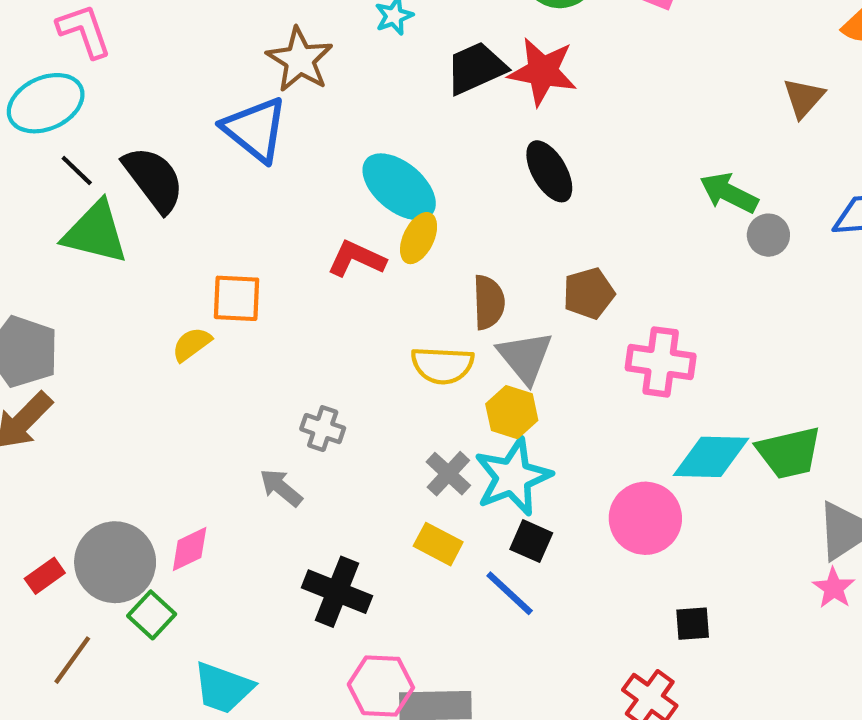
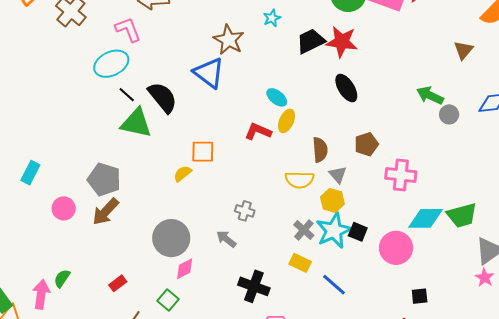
cyan ellipse: (399, 187) -> (277, 97), size x0.6
gray triangle: (525, 357) -> (338, 175), size x0.7
black square: (531, 541) -> (358, 232), moved
gray circle: (115, 562) -> (171, 238), moved

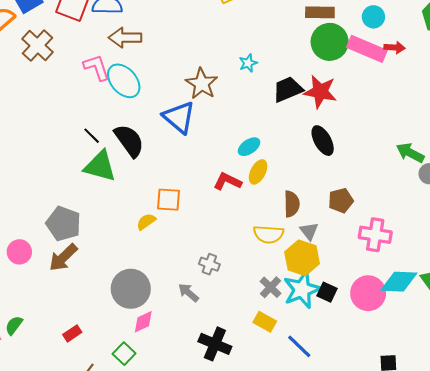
cyan ellipse: (111, 64) -> (124, 81), moved, turned 72
cyan ellipse: (277, 97) -> (249, 147), turned -75
yellow hexagon: (332, 200) -> (302, 258), size x1.4
pink circle: (396, 248) -> (368, 293), moved

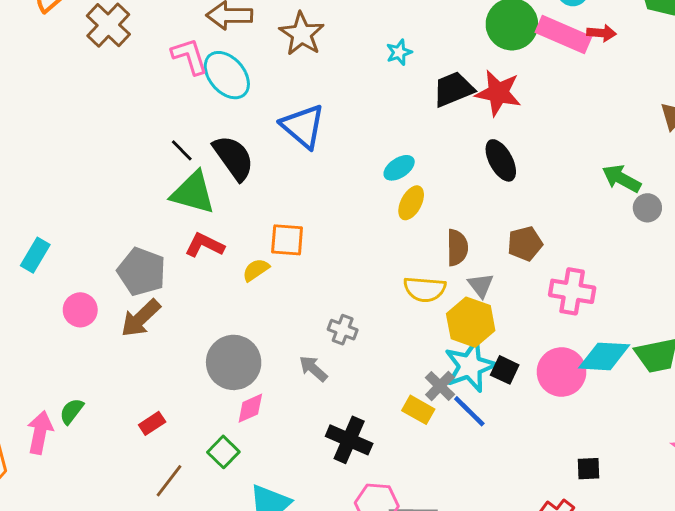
brown star: (202, 84) -> (302, 34), moved
red L-shape: (227, 181) -> (205, 245), moved
gray cross: (270, 287) -> (440, 386), moved
blue line: (299, 346) -> (469, 411), moved

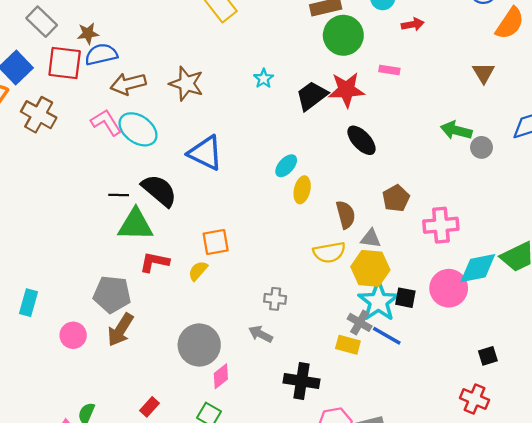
pink rectangle: (563, 34) -> (389, 70), moved, size x0.5
black line: (182, 150) -> (119, 195), turned -30
gray triangle: (481, 285) -> (371, 239), turned -30

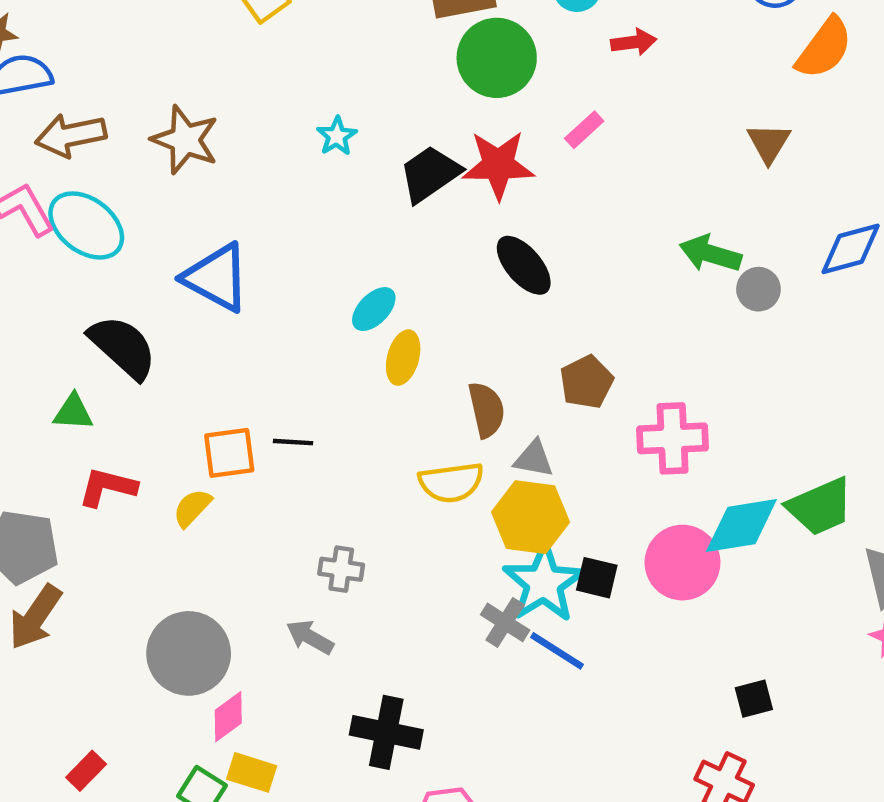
pink rectangle: (389, 70) -> (584, 130), turned -54
black line: (119, 195) -> (293, 442), moved
green triangle: (135, 225) -> (73, 412), size x0.6
yellow rectangle: (348, 345) -> (252, 772), moved

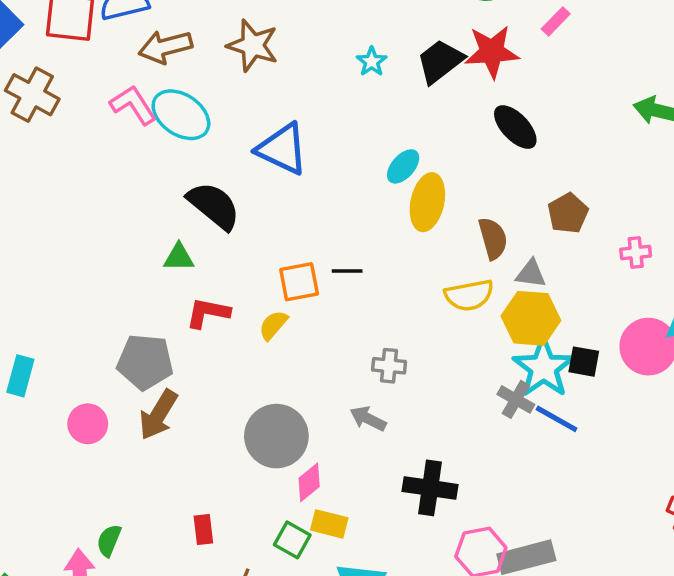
cyan star: (337, 136) -> (372, 62), moved
yellow ellipse: (403, 358) -> (427, 202), size x1.4
pink cross: (673, 438) -> (636, 253), size x0.6
red rectangle: (86, 771) -> (203, 530), turned -48

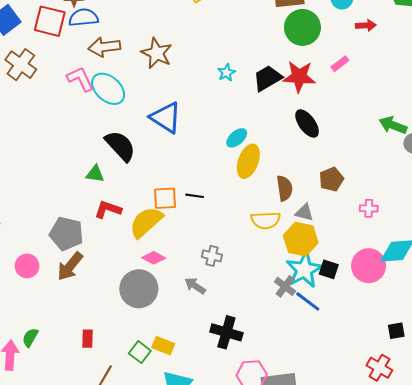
yellow semicircle: (273, 325) -> (146, 222), size x1.8
pink diamond: (309, 482) -> (154, 258), moved, turned 60

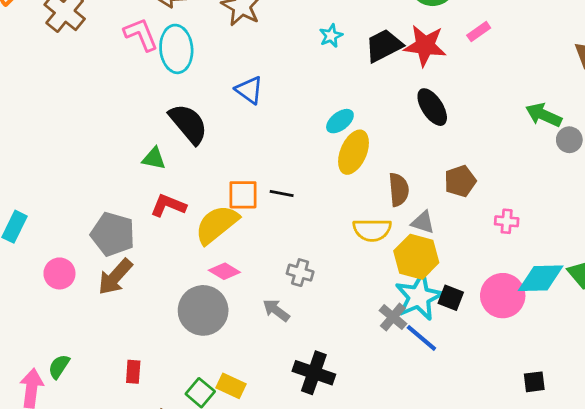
cyan ellipse: (108, 89) -> (176, 49), turned 40
blue triangle: (166, 118) -> (249, 90), size x0.7

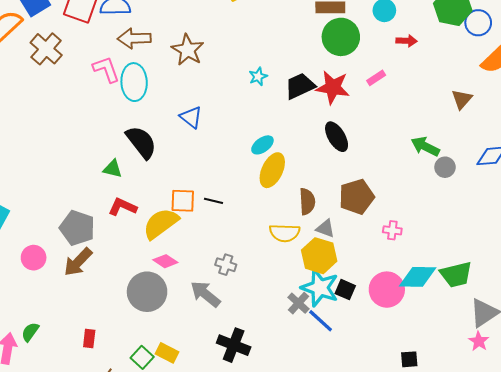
brown pentagon: (460, 181) -> (357, 197), size x1.4
cyan star: (419, 297) -> (320, 288), turned -30
gray arrow: (276, 310) -> (205, 294), size x1.4

